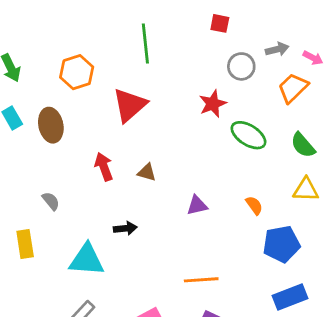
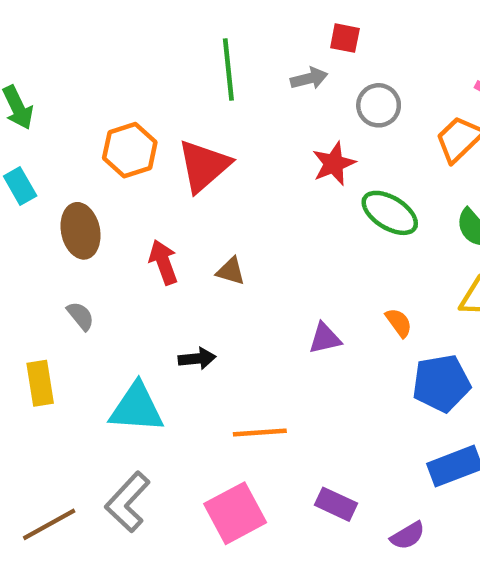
gray arrow: (277, 49) -> (309, 78), moved
orange hexagon: (77, 72) -> (130, 150), moved
brown ellipse: (51, 125) -> (81, 231), moved
purple triangle: (197, 205) -> (325, 338), moved
orange line: (201, 280) -> (260, 432), moved

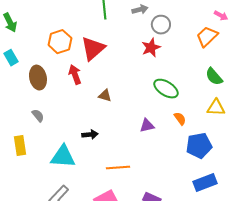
gray circle: (379, 105) -> (161, 25), moved
green ellipse: (390, 213) -> (166, 89), moved
red arrow: (163, 262) -> (75, 75), moved

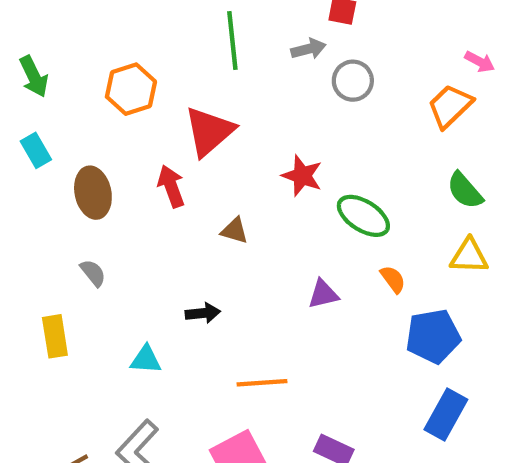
orange hexagon: (60, 42) -> (131, 89), moved
red star: (151, 48) -> (302, 176), moved, turned -30
cyan triangle: (63, 157) -> (146, 360), size x0.6
blue rectangle: (205, 183) -> (446, 414), turned -40

